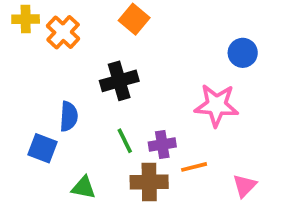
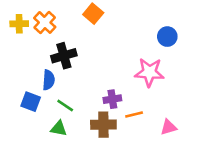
yellow cross: (26, 19) -> (19, 24), moved
black cross: (119, 81) -> (64, 56), moved
green line: (125, 141) -> (65, 106), moved, turned -30
pink triangle: (245, 186) -> (169, 127), turned 30

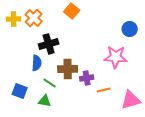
blue square: (31, 102) -> (20, 91), moved
brown cross: (103, 125) -> (68, 69), moved
pink triangle: (169, 127) -> (131, 100), size x1.5

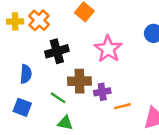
pink star: (116, 57) -> (108, 49), moved, turned 30
blue semicircle: (37, 63) -> (26, 74), moved
green triangle: (45, 101) -> (65, 123), moved

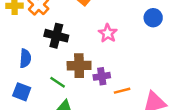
pink star: (108, 49) -> (108, 33), size x0.7
black cross: (57, 51) -> (56, 36), turned 30

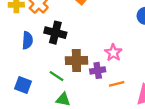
pink star: (108, 33) -> (113, 53), moved
blue semicircle: (25, 58) -> (27, 40), moved

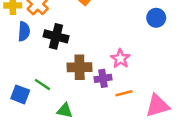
blue semicircle: (27, 40) -> (24, 31), moved
green line: (56, 76) -> (42, 85), moved

